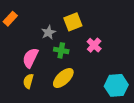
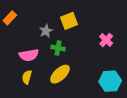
pink cross: (94, 45) -> (106, 40), moved
pink semicircle: (30, 58) -> (29, 55), turned -126

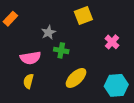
yellow square: (69, 21) -> (83, 16), moved
yellow ellipse: (60, 74) -> (76, 78), moved

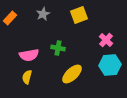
gray star: (48, 32) -> (43, 14), moved
cyan hexagon: (116, 85) -> (110, 65), moved

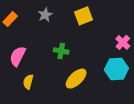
pink cross: (106, 40) -> (123, 42), moved
pink semicircle: (29, 55) -> (18, 56), moved, turned 126

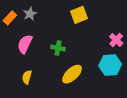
gray star: (45, 15) -> (30, 14), moved
pink semicircle: (18, 56) -> (25, 44), moved

